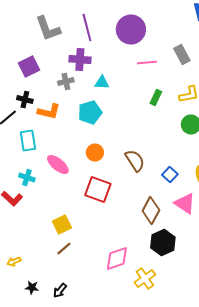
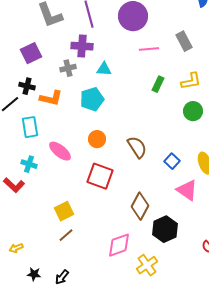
brown diamond: (151, 210) -> (140, 206), moved

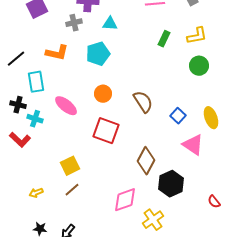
black cross: (27, 86) -> (18, 105), moved
yellow arrow: (16, 248) -> (36, 193), moved

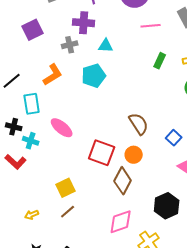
orange L-shape: (57, 53) -> (53, 75), turned -45
orange circle: (103, 94) -> (134, 155), moved
brown diamond: (146, 161) -> (123, 181), moved

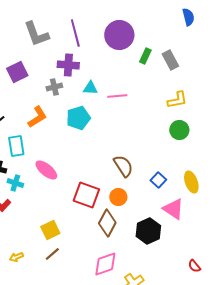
pink line: (151, 26) -> (117, 96), moved
green rectangle: (160, 61) -> (145, 56), moved
black hexagon: (167, 206) -> (148, 231), moved

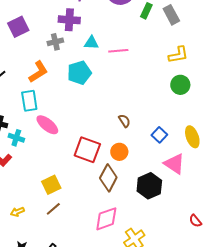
cyan rectangle: (16, 146) -> (29, 101), moved
brown semicircle: (123, 166) -> (124, 121), size x0.6

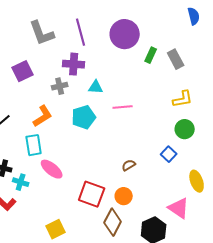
pink line: (118, 51) -> (123, 107), moved
brown semicircle: (124, 121) -> (129, 165), turned -88
blue square: (159, 135) -> (169, 154), moved

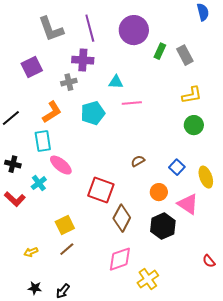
cyan triangle: (96, 87) -> (116, 82), moved
blue square: (169, 154) -> (177, 167), moved
cyan cross: (21, 182) -> (39, 183), moved, turned 35
orange circle: (124, 196) -> (159, 192), moved

